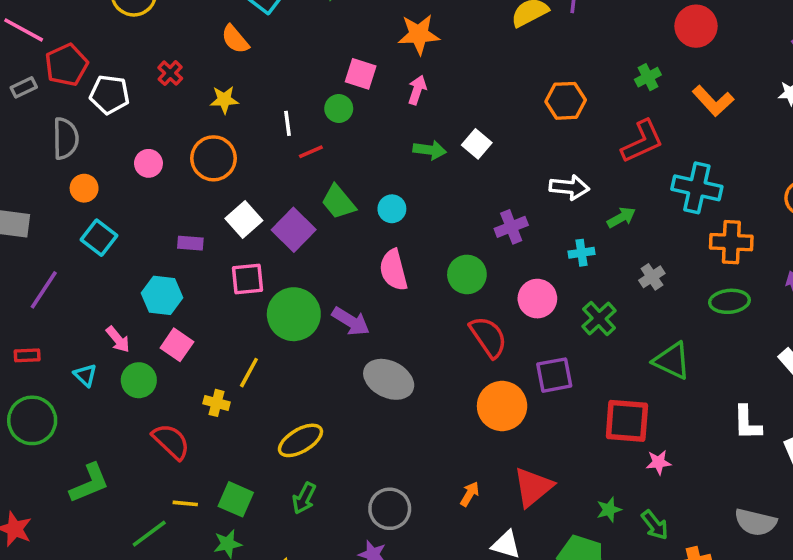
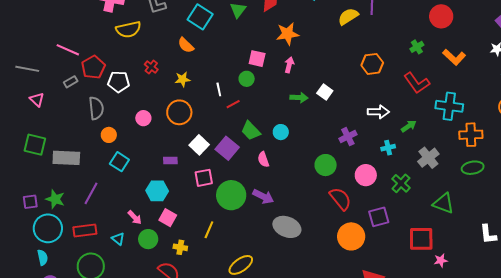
red L-shape: (642, 141) -> (417, 83), turned 84
pink semicircle: (394, 270) -> (263, 159), moved, size x0.7
gray cross: (652, 277) -> (428, 158), size x1.5
red rectangle: (27, 355) -> (85, 230), size x1.6
yellow cross: (217, 403) -> (180, 247), moved

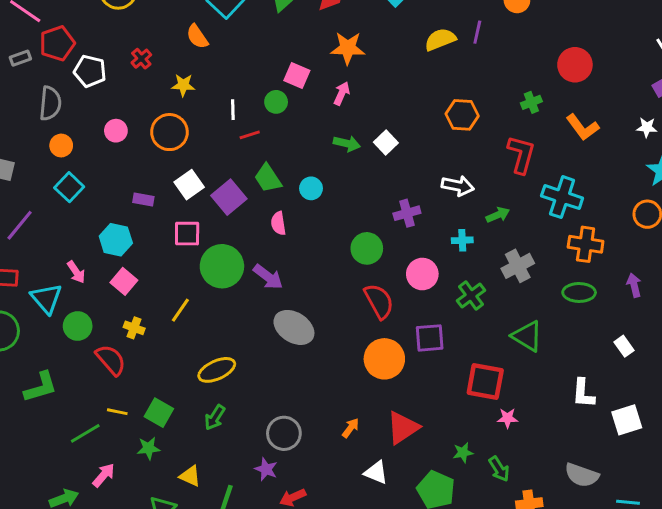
red L-shape: (417, 83) -> (521, 154), turned -140
cyan triangle: (118, 239) -> (46, 298), size x1.6
green circle: (148, 239) -> (78, 326), moved

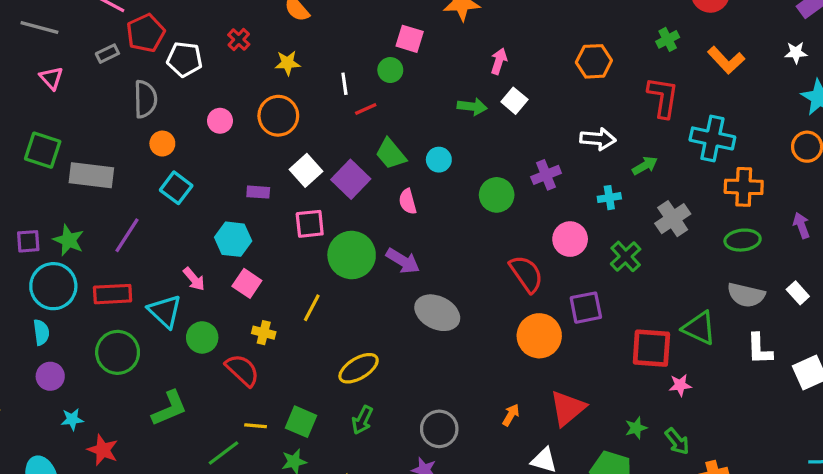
pink arrow: (342, 93) -> (499, 61), moved
green circle: (367, 248) -> (497, 195), moved
green triangle: (527, 336) -> (699, 328), moved
gray semicircle: (582, 475) -> (746, 295), moved

